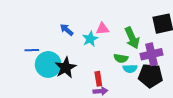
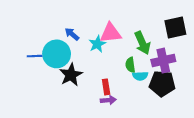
pink triangle: (102, 29) -> (110, 33), size x1.5
green semicircle: (121, 58) -> (130, 65), turned 72
cyan circle: (48, 64) -> (57, 54), moved

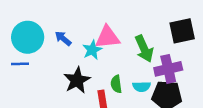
cyan circle: (57, 54) -> (28, 37), moved
green semicircle: (130, 65) -> (116, 84), moved
black star: (71, 75) -> (77, 80), moved

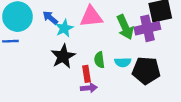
cyan star: (92, 50) -> (64, 28), moved
purple cross: (168, 69) -> (147, 28), moved

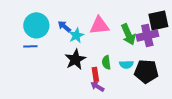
purple arrow: (89, 88) -> (97, 86), turned -144

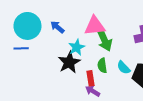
green arrow: (128, 34) -> (104, 40), moved
cyan star: (76, 35) -> (77, 47), moved
cyan semicircle: (126, 64) -> (124, 68), turned 48

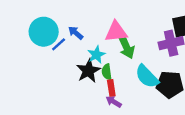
blue line: (21, 48) -> (59, 44), moved, turned -40
green semicircle: (102, 65) -> (107, 72), moved
cyan semicircle: (124, 68) -> (147, 76), size x1.6

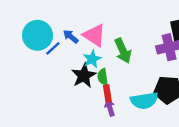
pink triangle: (116, 32) -> (94, 35), moved, turned 40
cyan semicircle: (147, 76) -> (144, 101), moved, turned -55
purple arrow: (114, 102) -> (110, 108), turned 42

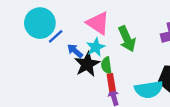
blue arrow: (71, 36) -> (75, 51), moved

